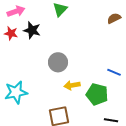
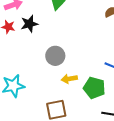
black star: (32, 30) -> (29, 24), turned -30

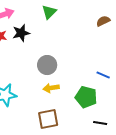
yellow arrow: (69, 79) -> (51, 88), moved

